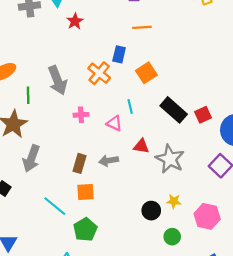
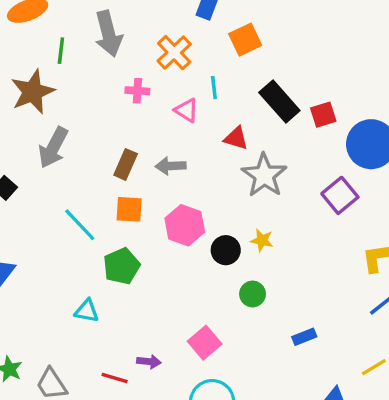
orange cross: (99, 73) -> (174, 53), moved
red triangle: (141, 146) -> (236, 138), moved
pink hexagon: (207, 216) -> (185, 225), moved

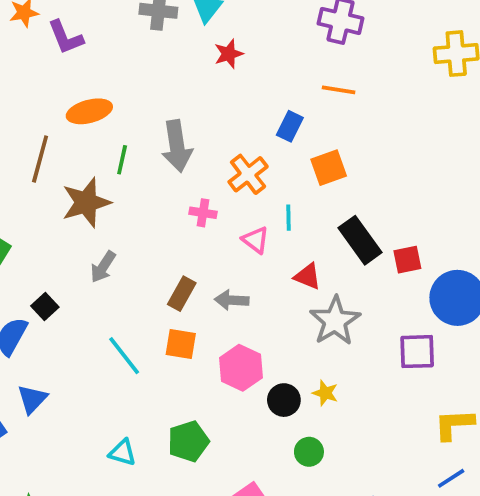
gray arrow: (53, 148) -> (103, 267), size x0.7
purple square: (340, 195) -> (417, 352), turned 32
green pentagon: (122, 266) -> (188, 441), moved

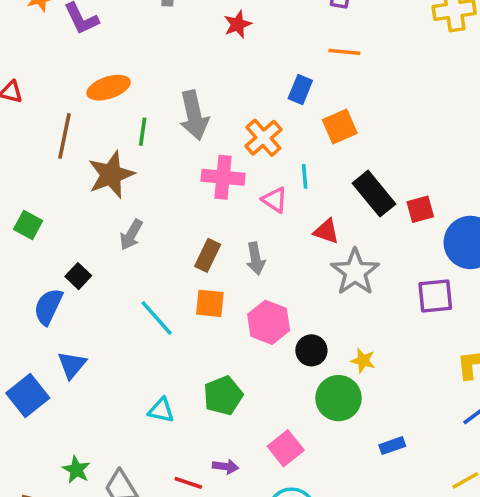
pink cross: (203, 213) -> (223, 177), size x1.6
gray arrow: (232, 300) -> (256, 259), turned -100
yellow star: (325, 393) -> (363, 361), moved
green circle: (309, 452) -> (339, 398), size x1.6

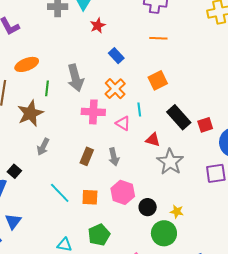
blue rectangle: (300, 89) -> (116, 56), moved, turned -63
orange square: (210, 303) -> (90, 197), moved

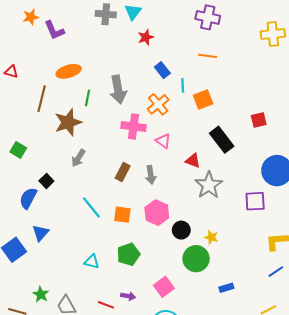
cyan line: (139, 109) -> (183, 85), moved
red square: (205, 125) -> (259, 120), moved

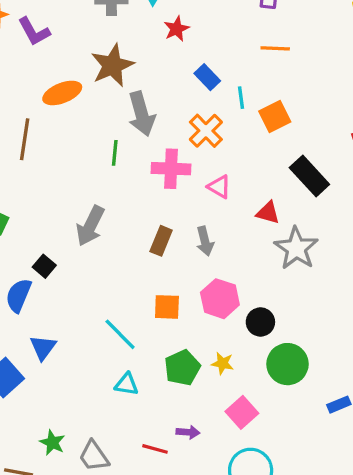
green line: (88, 98) -> (115, 153), moved
brown star: (68, 122) -> (112, 65), moved
gray arrow: (78, 158) -> (90, 226), size x1.4
cyan line: (91, 207) -> (120, 334), moved
yellow star: (211, 237) -> (223, 363), moved

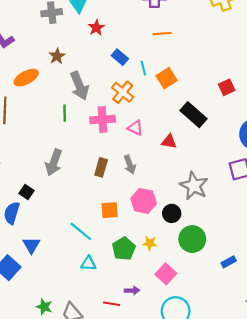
brown star: (112, 65) -> (57, 56), size x0.6
gray star: (296, 248) -> (194, 186), moved

